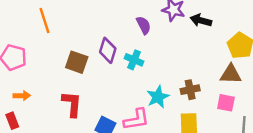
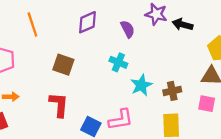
purple diamond: (108, 50) -> (87, 22), moved, turned 50
cyan star: (158, 97) -> (141, 85), moved

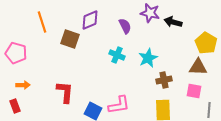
brown square: (63, 65) -> (70, 39), moved
cyan star: (141, 85) -> (148, 58), moved

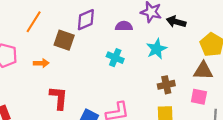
orange line: (42, 22) -> (34, 22), turned 50
purple semicircle: (125, 26) -> (124, 26), turned -63
cyan star: (148, 58) -> (156, 49), moved
orange arrow: (23, 85) -> (41, 63), moved

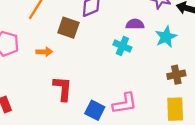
purple semicircle: (124, 26) -> (135, 24), moved

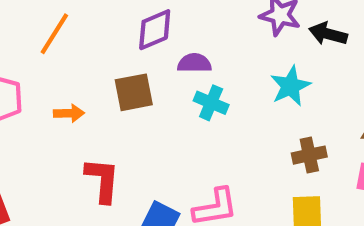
purple semicircle: (135, 24) -> (194, 63), moved
brown square: (68, 28) -> (134, 92), moved, turned -30

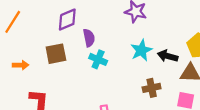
black arrow: (328, 34) -> (168, 56), moved
purple semicircle: (194, 63) -> (89, 38), turned 78

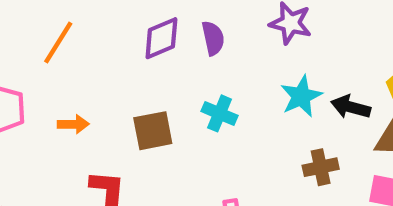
purple semicircle: (89, 38) -> (213, 38), moved
brown square: (56, 54) -> (153, 131), moved

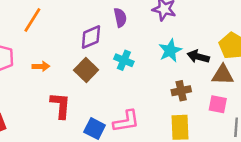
purple diamond: (161, 38) -> (91, 37), moved
brown square: (153, 131) -> (86, 70), turned -35

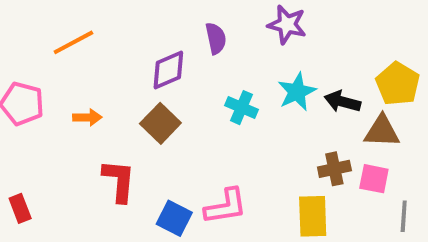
orange line: (32, 20) -> (73, 42), turned 30
cyan cross: (124, 60) -> (242, 108), moved
brown cross: (181, 91) -> (334, 169), moved

